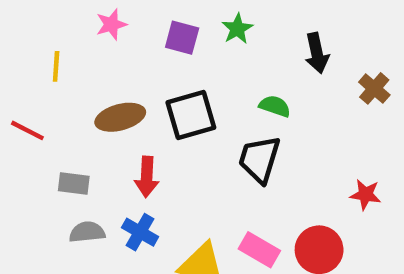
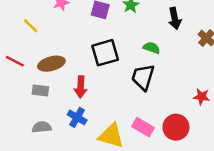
yellow line: (56, 66) -> (31, 26), turned -49
brown ellipse: (120, 117) -> (51, 64), moved
gray semicircle: (87, 232) -> (42, 127), moved

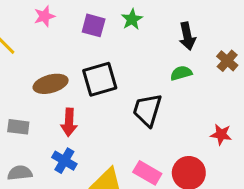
green semicircle: (152, 48) -> (181, 73), moved, turned -35
brown ellipse: (51, 64) -> (51, 84), moved

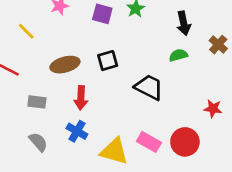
black square: (100, 79) -> (108, 61), size x0.7
black trapezoid: (147, 110) -> (149, 87), turned 100
gray semicircle: (20, 173) -> (38, 142), turned 55

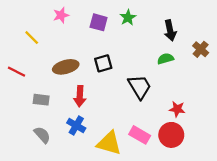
black trapezoid: (149, 87) -> (140, 87), turned 32
red star: (213, 109) -> (177, 109), moved

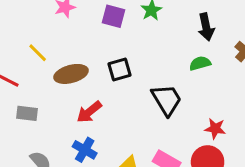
yellow line: (32, 38) -> (38, 53), moved
red arrow: (80, 96) -> (89, 112), turned 48
gray rectangle: (41, 100) -> (27, 113), moved

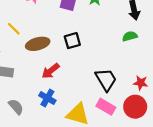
black trapezoid: (167, 100) -> (106, 80), moved

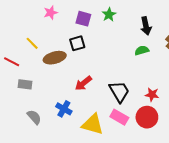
black square: (72, 41) -> (77, 43), moved
red arrow: (51, 71) -> (83, 83), moved

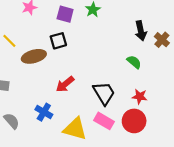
black arrow: (146, 26) -> (141, 31), moved
green semicircle: (142, 50) -> (134, 62), moved, turned 56

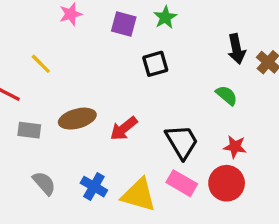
black square: (58, 41) -> (155, 64), moved
brown ellipse: (34, 56) -> (77, 119), moved
blue cross: (44, 112) -> (94, 187), moved

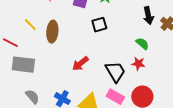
brown ellipse: (77, 119) -> (52, 32), moved, turned -70
gray rectangle: (29, 130) -> (23, 65), size x1.6
red star: (235, 147) -> (138, 64), moved

